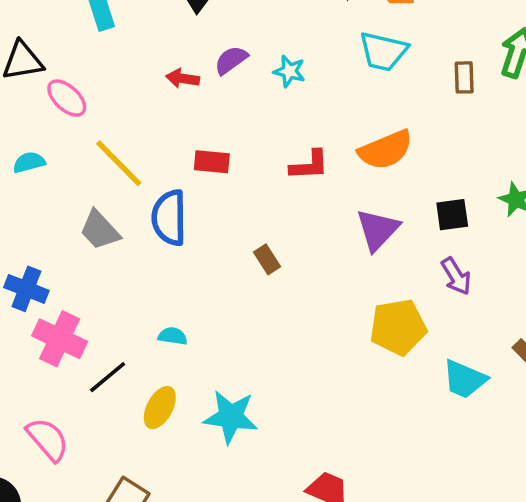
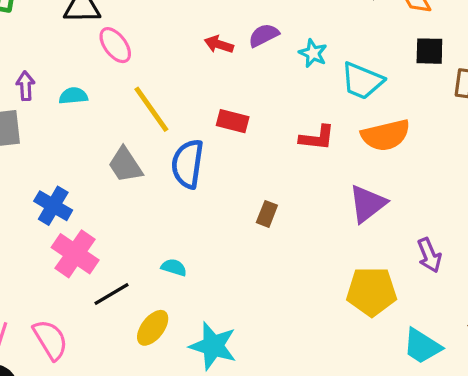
cyan trapezoid: (383, 51) -> (362, 81), moved
black square: (452, 215) -> (429, 51), moved
brown rectangle: (267, 259) -> (267, 214), turned 45

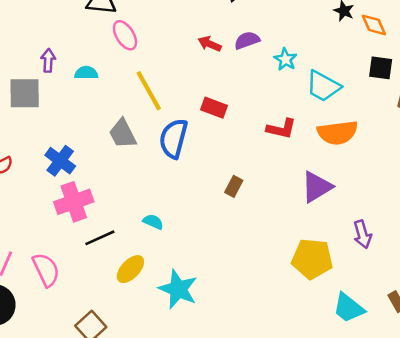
pink cross: (75, 254) -> (74, 202), turned 30

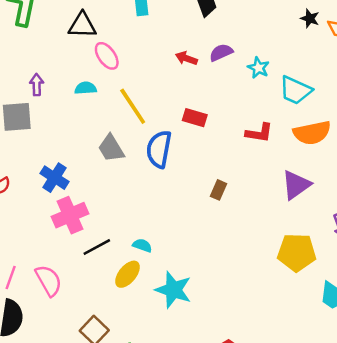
cyan semicircle: (86, 73) -> (86, 88), moved
cyan semicircle: (153, 222) -> (142, 245), moved

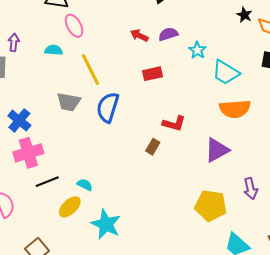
red rectangle: (195, 118) -> (152, 74), moved, turned -36
red L-shape: (259, 133) -> (174, 123), moved
gray trapezoid: (111, 148) -> (69, 102), turned -55

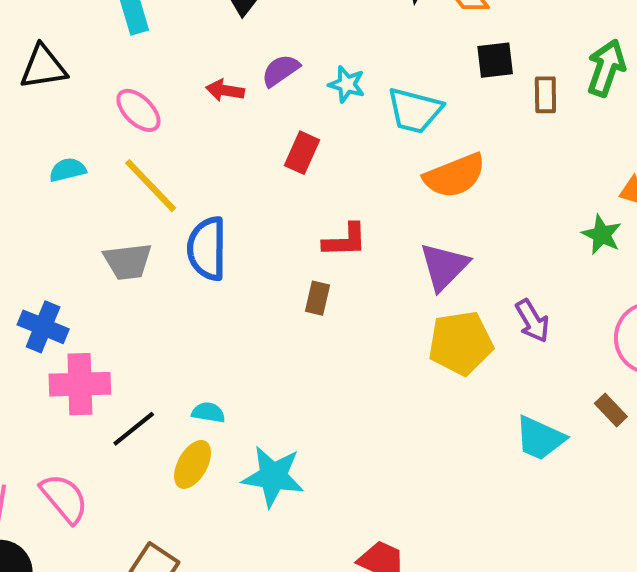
pink ellipse: (74, 26) -> (138, 110), moved
red rectangle: (152, 74) -> (302, 153), moved, turned -36
pink cross: (28, 153) -> (80, 384), turned 32
yellow pentagon: (211, 206) -> (461, 343), moved

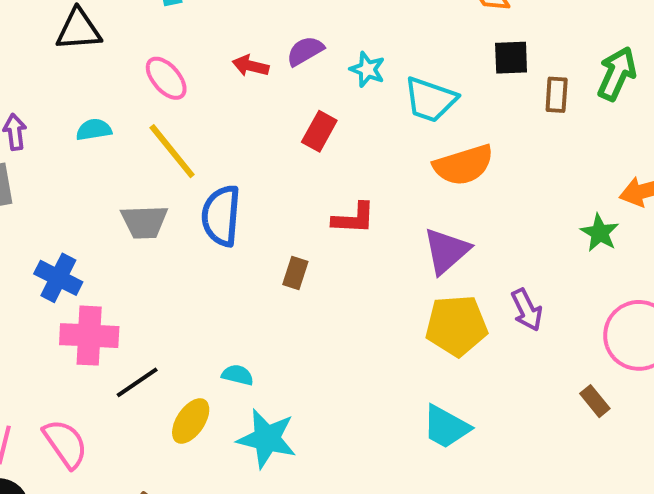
brown rectangle: (317, 298) -> (295, 273), moved
cyan semicircle: (208, 412) -> (238, 375), moved
cyan trapezoid: (540, 438) -> (446, 427), moved

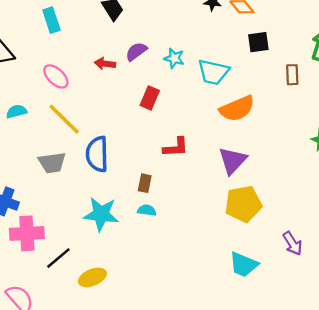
brown rectangle: (557, 95) -> (292, 75), moved
purple arrow: (527, 310) -> (293, 243), moved
cyan semicircle: (238, 375) -> (147, 210), moved
yellow ellipse: (191, 421) -> (92, 277), turned 40
cyan star: (267, 439) -> (101, 214), moved

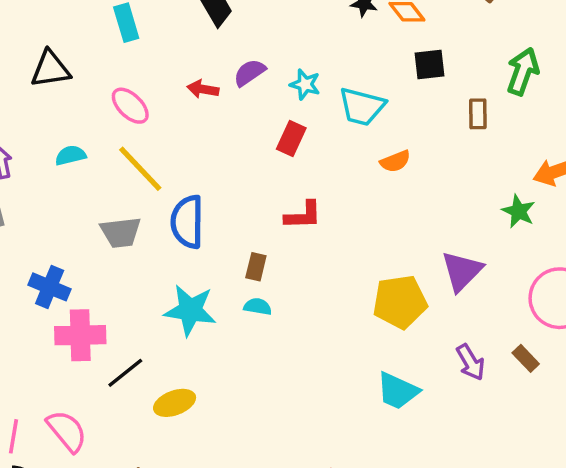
red rectangle: (150, 98) -> (291, 138), moved
orange semicircle: (237, 109) -> (395, 161), size x0.6
purple triangle: (233, 161) -> (462, 271), moved

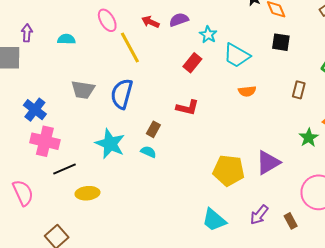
brown rectangle: (478, 114) -> (299, 90), moved
yellow line: (140, 169) -> (130, 48), moved
purple arrow: (470, 362) -> (259, 215), turned 55

